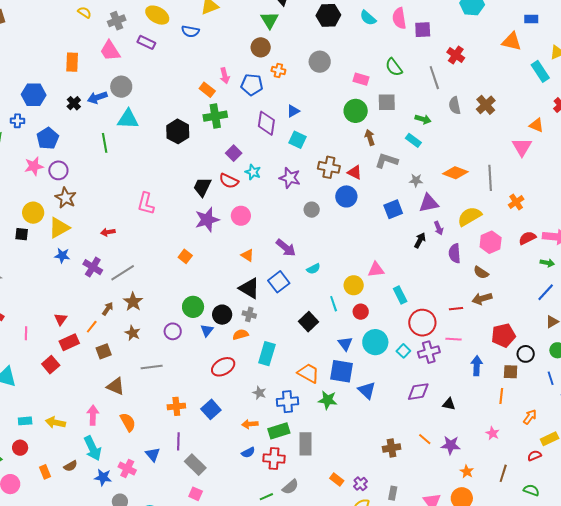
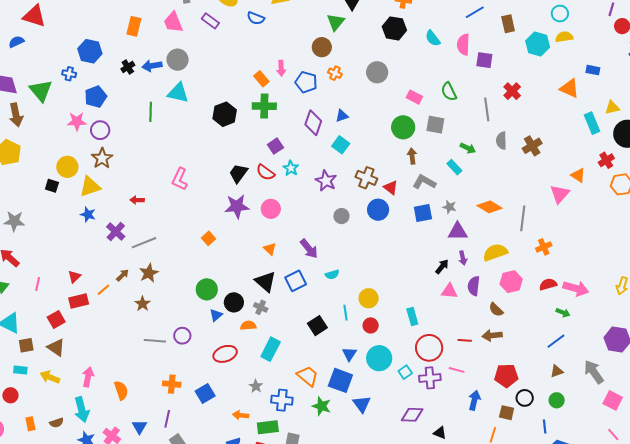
blue square: (393, 209) -> (423, 213), moved
pink triangle: (376, 270) -> (449, 291), moved
purple circle: (173, 331) -> (182, 336), moved
brown square: (104, 351) -> (26, 345), moved
brown triangle: (116, 386) -> (56, 347), moved

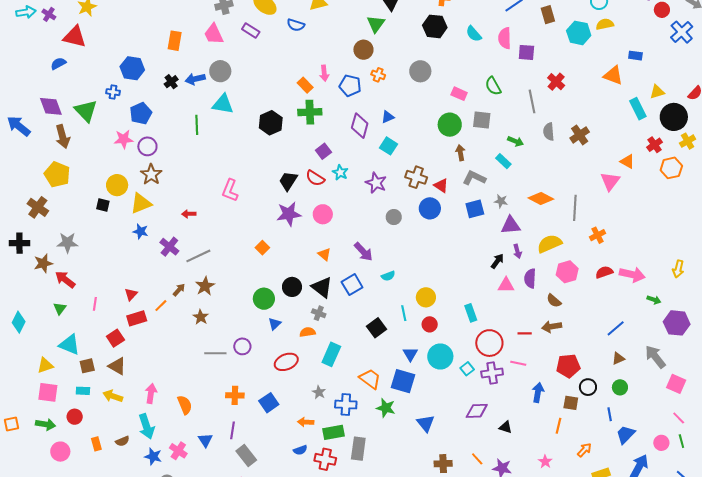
black circle: (234, 302) -> (292, 287), moved
green arrow: (563, 313) -> (654, 300), moved
blue triangle: (362, 404) -> (426, 423), moved

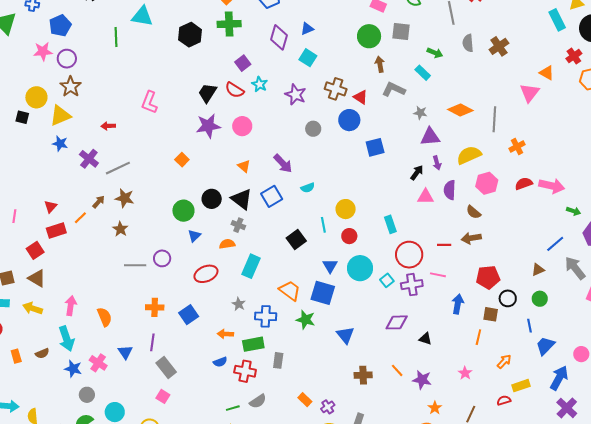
blue square: (475, 209) -> (375, 147), moved
brown star: (205, 286) -> (125, 198), turned -30
blue line: (616, 328) -> (555, 244), moved
gray rectangle: (358, 449) -> (278, 360), size x0.7

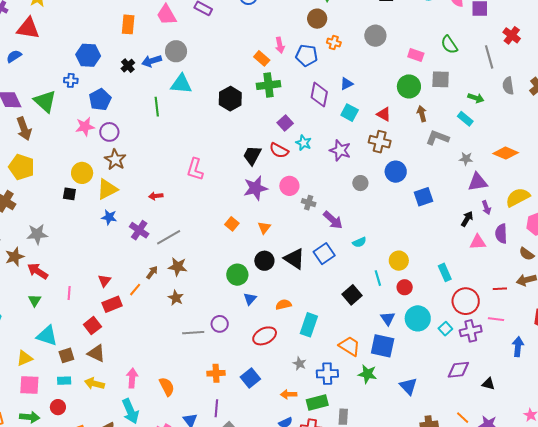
red triangle: (360, 97) -> (384, 114), moved
orange triangle: (244, 166) -> (264, 228), moved, turned 32
gray cross: (238, 225) -> (309, 203), moved

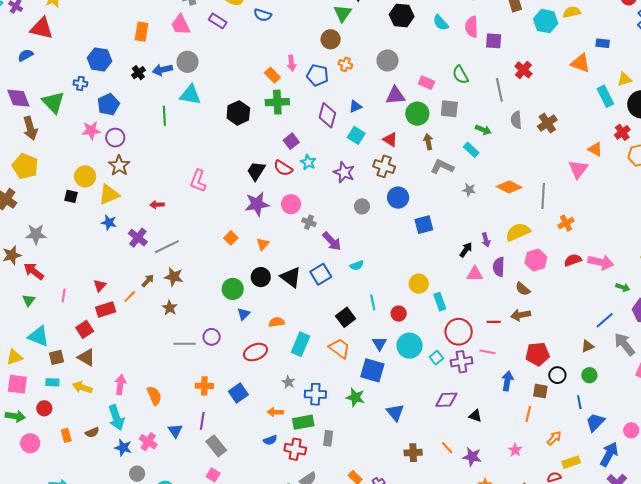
purple triangle: (478, 182) -> (395, 96), moved
yellow circle: (399, 261) -> (419, 284), moved
orange trapezoid: (349, 346) -> (339, 348), moved

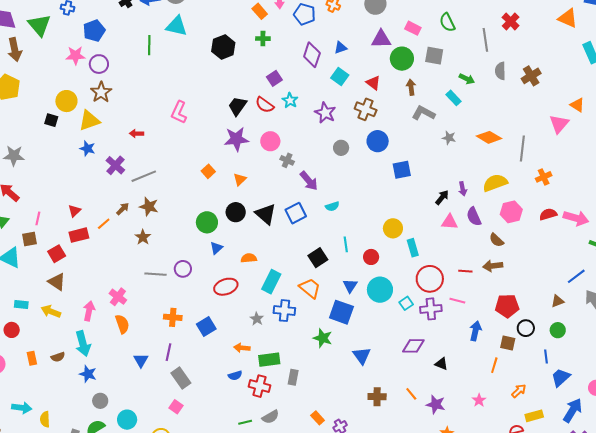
green cross: (277, 102) -> (263, 39), size x0.6
purple semicircle: (499, 267) -> (474, 217), turned -30
brown square: (56, 357) -> (30, 239), moved
blue cross: (315, 394) -> (284, 311), moved
pink cross: (148, 442) -> (118, 297), moved

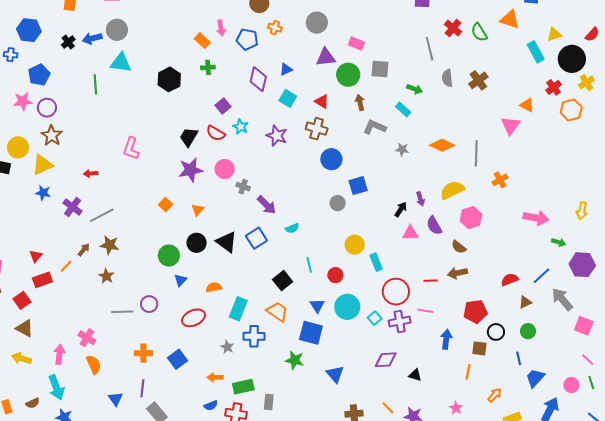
green semicircle: (447, 22) -> (479, 32), moved
gray circle: (341, 148) -> (338, 203), moved
red semicircle: (548, 214) -> (510, 280), moved

